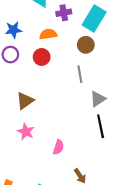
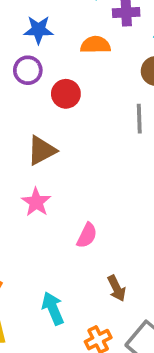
red circle: (42, 57) -> (66, 94), moved

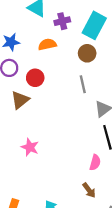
brown triangle: (42, 150) -> (20, 100), moved
pink semicircle: (87, 235) -> (95, 162), moved

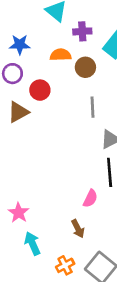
brown circle: (87, 53) -> (85, 67), moved
pink star: (30, 147) -> (19, 213), moved

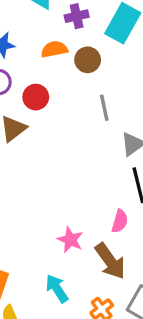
pink star: (19, 213) -> (70, 240), moved
brown arrow: (78, 229) -> (110, 261), size x1.6

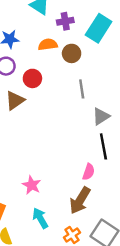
pink star: (70, 240) -> (32, 185), moved
brown arrow: (110, 261) -> (80, 200), turned 64

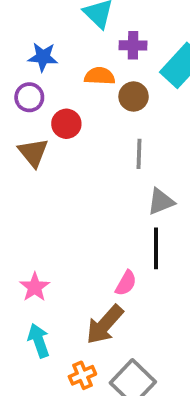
brown triangle: (15, 100) -> (33, 153), turned -45

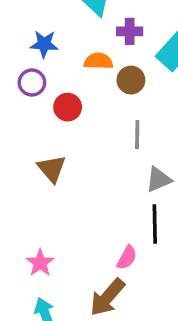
brown triangle: (33, 153) -> (52, 169), moved

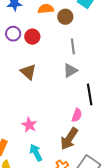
purple circle: (32, 83) -> (13, 34), moved
gray triangle: (159, 179) -> (70, 71), moved

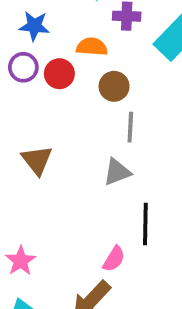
brown circle: (65, 17) -> (114, 86), moved
purple circle: (13, 34) -> (23, 67), moved
red circle: (32, 37) -> (59, 74), moved

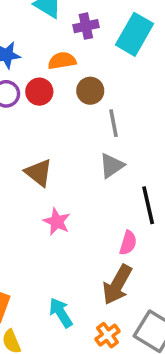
pink star: (21, 261) -> (57, 222), moved

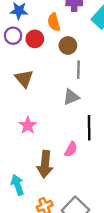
orange semicircle: (62, 61) -> (54, 22), turned -108
brown triangle: (39, 173) -> (24, 79), moved
brown arrow: (117, 285) -> (45, 164), moved, turned -36

